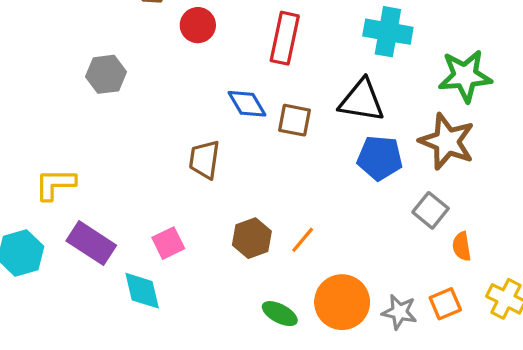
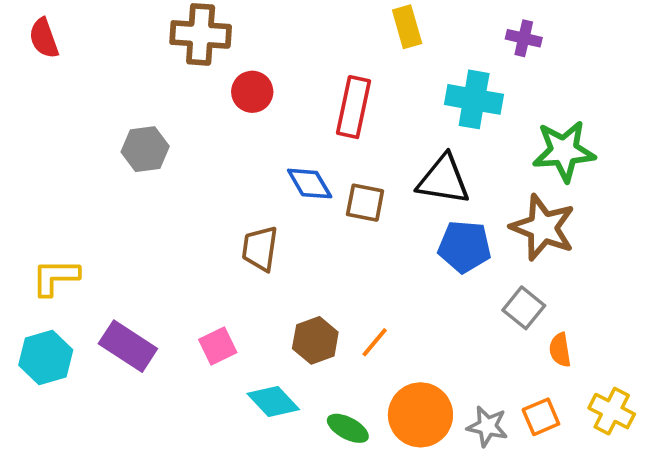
yellow L-shape: (55, 184) -> (55, 277), moved
cyan diamond: (142, 291) -> (273, 402), moved, turned -30

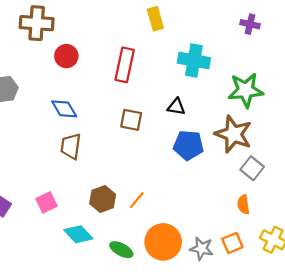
purple cross: (524, 38) -> (250, 24), moved
black triangle: (443, 180) -> (176, 107), size x0.6
blue diamond: (310, 184) -> (64, 109), moved
gray square: (524, 308) -> (252, 168), moved

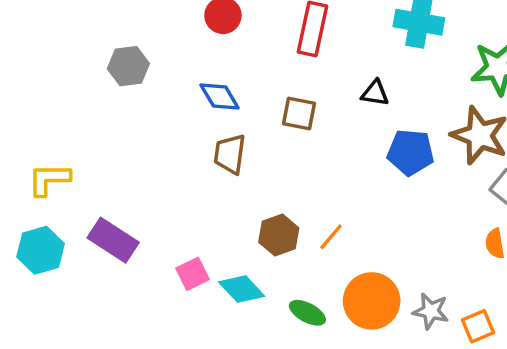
black triangle: (176, 107) -> (375, 93), moved
brown square: (131, 120) -> (299, 113), moved
pink square: (47, 202) -> (193, 274), moved
orange square: (232, 243) -> (478, 326), moved

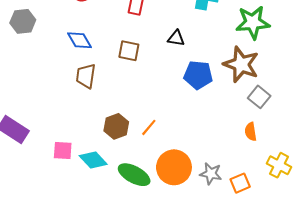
pink square: (193, 274) -> (63, 151), turned 30
green ellipse: (307, 313) -> (134, 175), size x1.4

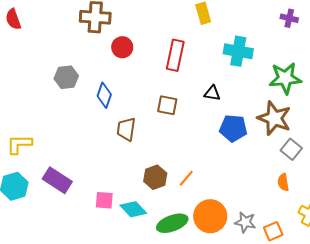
blue diamond: (79, 40) -> (104, 95), moved, turned 50
green ellipse: (134, 175) -> (172, 223), turned -48

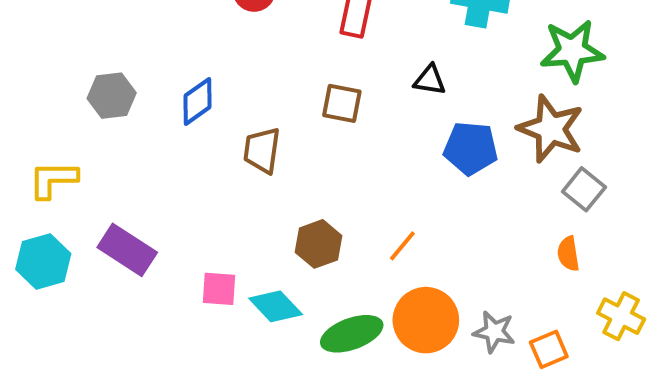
gray hexagon: (66, 77) -> (112, 96), moved
blue diamond: (104, 95) -> (197, 101), moved, turned 35
orange line: (186, 178) -> (402, 246), moved

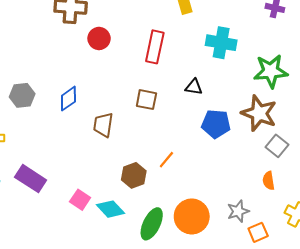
orange line: (402, 246) -> (166, 160), moved
pink square: (219, 289) -> (80, 200), turned 30
gray star: (494, 332) -> (238, 211), moved, turned -30
green ellipse: (352, 334) -> (152, 224), turned -44

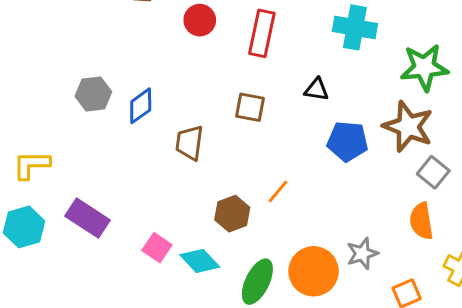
red circle: (99, 38) -> (200, 20), moved
gray hexagon: (22, 95) -> (93, 94), moved
orange semicircle: (269, 181) -> (421, 221), size x1.4
gray star: (238, 211) -> (362, 254), moved

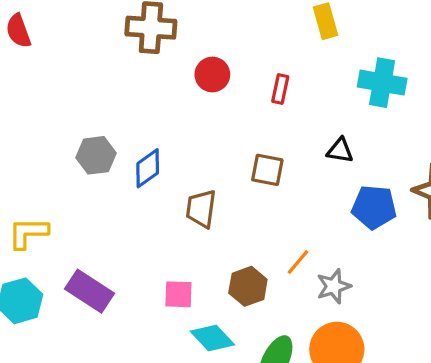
red rectangle: (262, 33) -> (280, 89), size x0.6
pink square: (157, 248) -> (178, 294), moved, turned -32
gray star: (362, 254) -> (334, 286), moved

